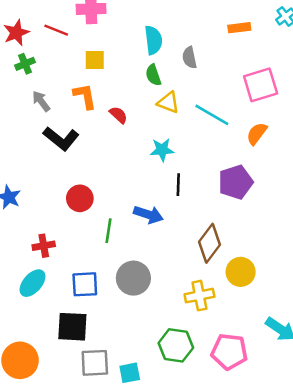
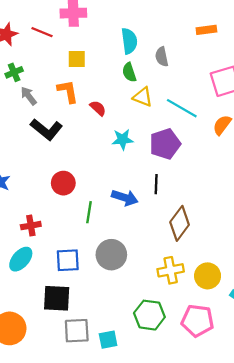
green cross: (25, 64) -> (14, 72), moved
cyan star: (162, 150) -> (123, 139), moved
purple pentagon: (236, 182) -> (165, 144), moved
black line: (178, 185) -> (156, 184), moved
yellow circle: (241, 272) -> (208, 276), moved

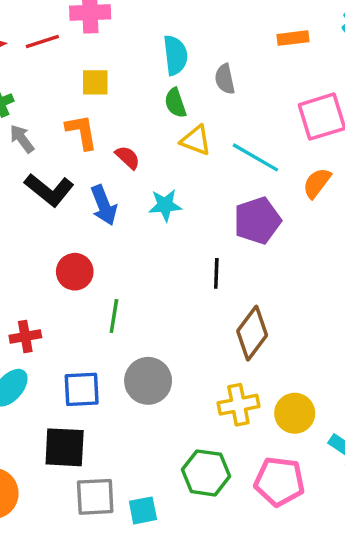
red line: (42, 32) -> (42, 42), turned -40
purple pentagon: (165, 144) -> (257, 221), moved
blue arrow: (125, 198) -> (104, 205), moved, turned 50

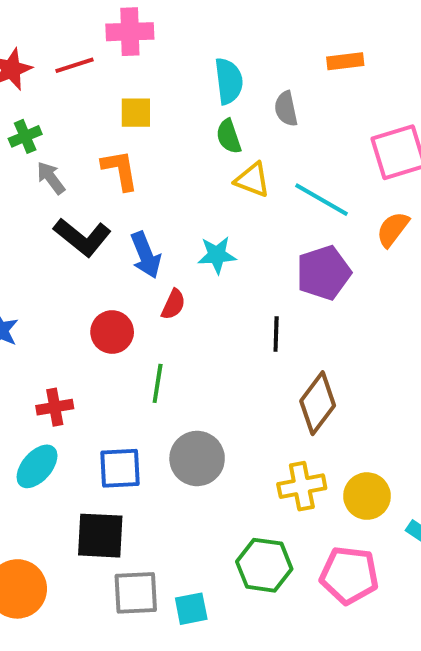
orange rectangle: (293, 38) -> (345, 61), moved
red semicircle: (128, 157) -> (173, 304), moved, turned 72

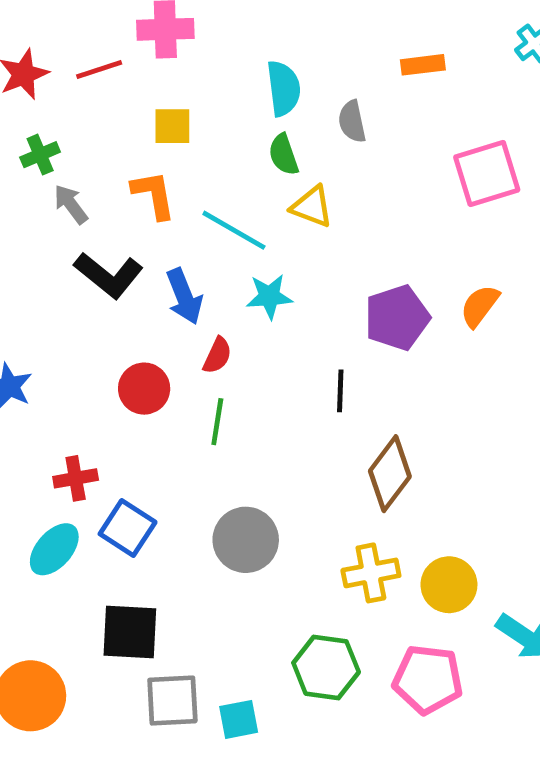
cyan line: (322, 200) -> (234, 230), moved
orange semicircle: (393, 229) -> (480, 306), moved
green line: (158, 383) -> (217, 422), moved
blue square: (120, 468) -> (128, 528), moved, turned 36

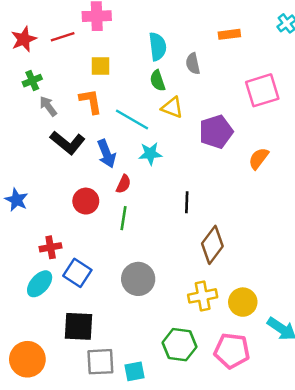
purple pentagon: (397, 318) -> (216, 132), moved

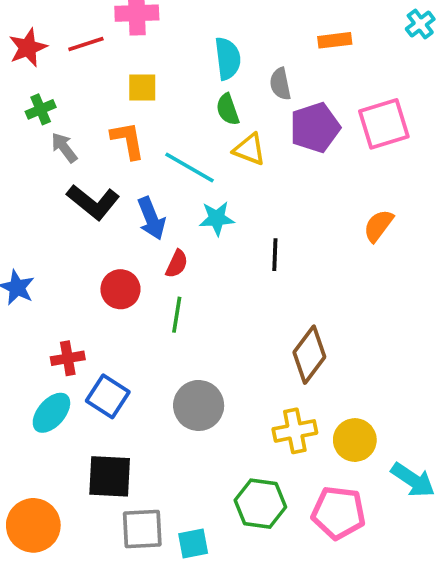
purple pentagon: (216, 132) -> (315, 128), moved
black line: (187, 202) -> (275, 255), moved

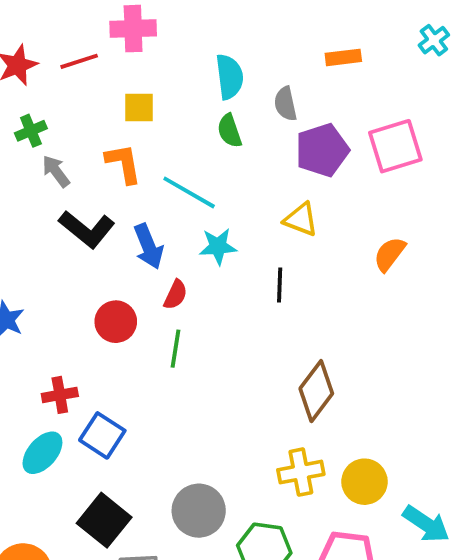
yellow triangle: (249, 149) -> (301, 219), moved
gray circle: (199, 405) -> (199, 511), moved
black square: (110, 476) -> (104, 520), turned 36

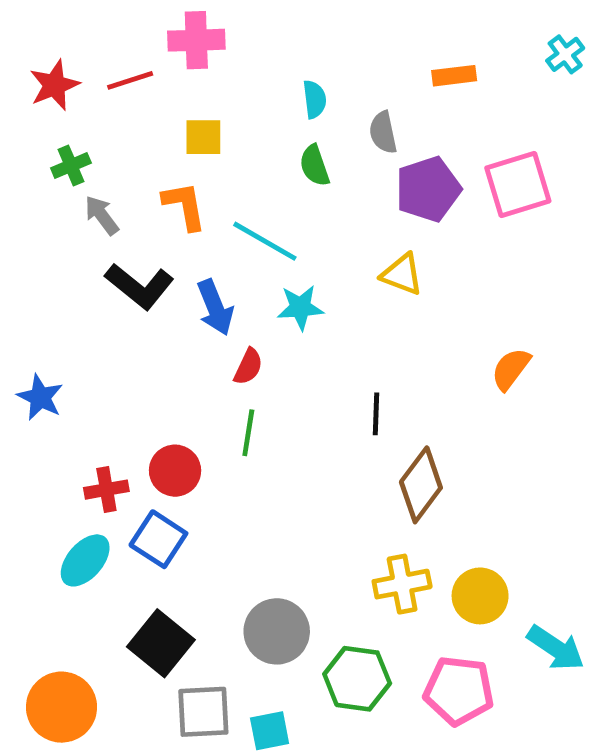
cyan semicircle: (230, 77) -> (315, 99), size x0.7
orange semicircle: (390, 254) -> (511, 369), moved
black line: (280, 285) -> (376, 414), moved
red circle: (116, 322) -> (175, 471), moved

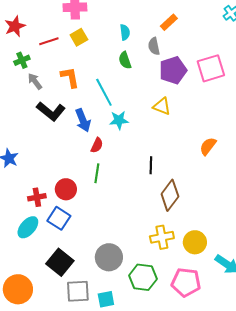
orange rectangle: (454, 76) -> (169, 22), moved, turned -36
red line: (130, 80) -> (49, 41), moved
yellow square: (203, 137) -> (79, 37), moved, turned -30
cyan line: (265, 241) -> (104, 92), turned 32

